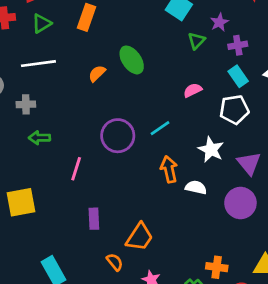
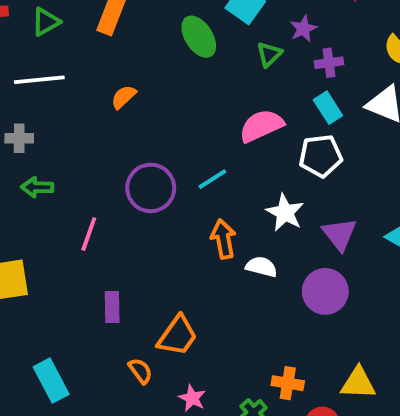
green ellipse: (132, 60) -> (199, 37), moved
pink semicircle: (193, 90) -> (261, 126), size x1.6

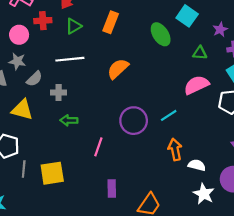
green triangle: (269, 54) -> (200, 53), moved, turned 48
orange semicircle: (124, 97) -> (118, 69), size x1.5
white star: (285, 213) -> (204, 194), moved

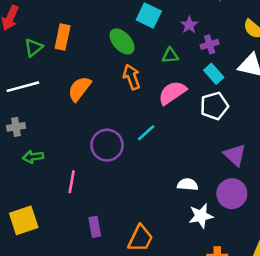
green triangle: (73, 26) -> (34, 47), moved
orange arrow: (175, 150) -> (132, 77), moved
white star: (204, 194) -> (201, 216), turned -30

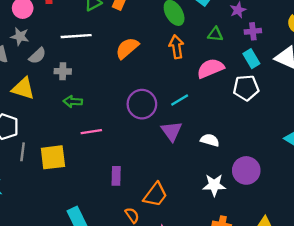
purple triangle: (235, 155) -> (172, 131), moved
pink line: (72, 182) -> (91, 132), moved, turned 60
white semicircle: (188, 184) -> (210, 140), moved

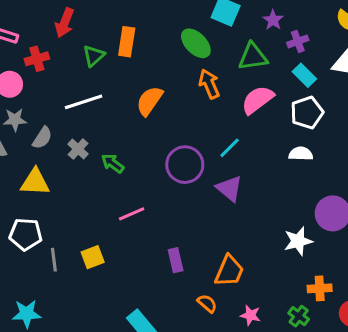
green triangle: (215, 34) -> (253, 57), size x1.5
gray cross: (63, 71) -> (78, 149), turned -35
green arrow: (73, 101) -> (113, 163), moved, turned 48
white semicircle: (210, 140) -> (301, 154), moved
yellow square: (53, 157) -> (93, 257), size x0.7

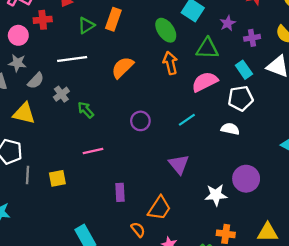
purple cross: (298, 41) -> (252, 38), moved
cyan line: (230, 148) -> (187, 120), moved
purple circle: (185, 165) -> (140, 121), size x0.7
purple triangle: (229, 188) -> (179, 164), moved

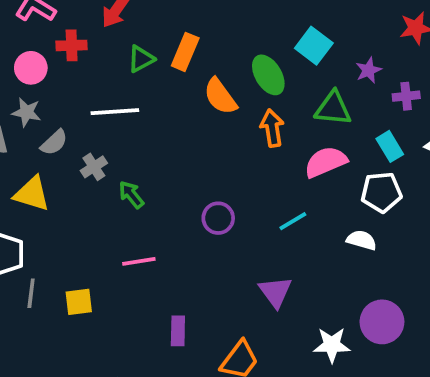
orange semicircle: (122, 67) -> (220, 96), moved, turned -85

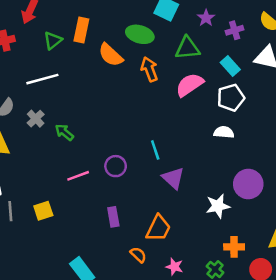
green ellipse: (268, 75) -> (140, 34), turned -32
purple circle: (218, 218) -> (116, 166), moved
cyan line: (293, 221) -> (155, 150), moved, turned -66

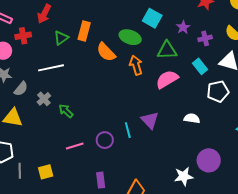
white pentagon: (231, 98) -> (218, 91), moved
cyan line: (155, 150) -> (128, 130), moved
purple triangle: (173, 178) -> (150, 120), moved

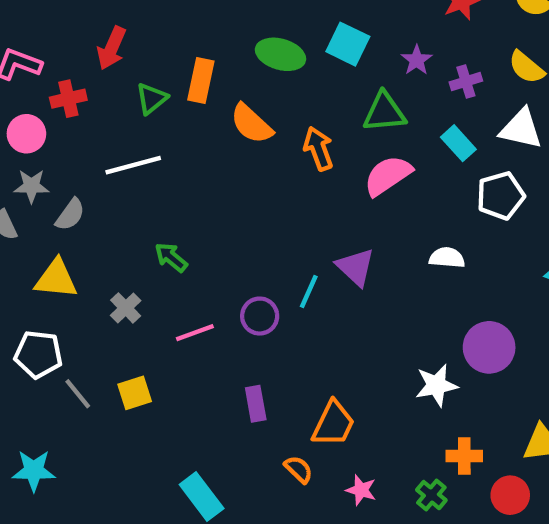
green ellipse: (130, 37) -> (281, 54), moved
gray cross: (44, 99) -> (126, 308), moved
cyan line: (128, 130) -> (309, 291), turned 42
gray line: (20, 171) -> (78, 394), turned -35

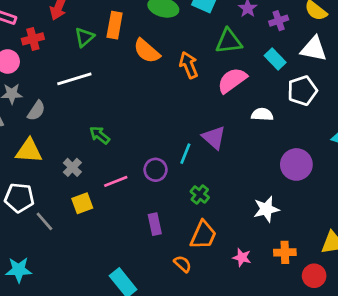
white semicircle: (447, 258) -> (262, 114), moved
purple circle: (489, 347) -> (296, 164), moved
yellow square: (135, 393) -> (82, 203), moved
pink star: (361, 490) -> (242, 257), moved
green cross: (431, 495) -> (200, 195), moved

